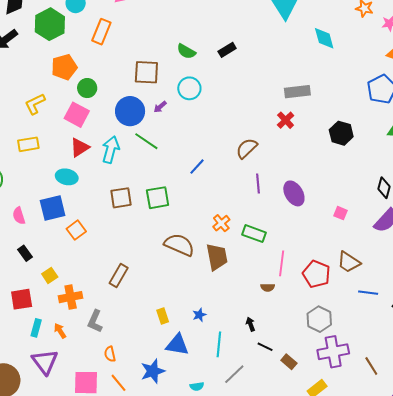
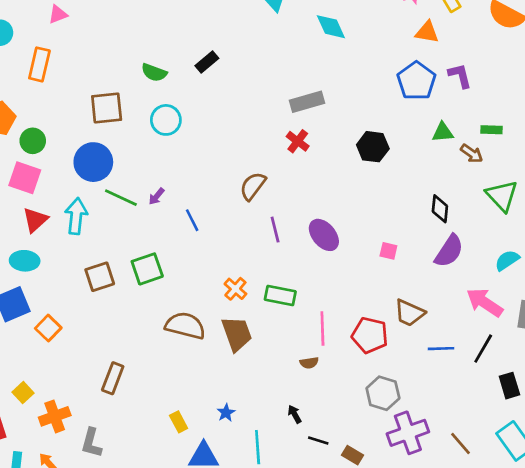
purple arrow: (160, 107) -> (157, 196), moved
blue line: (197, 167) -> (192, 220), turned -60

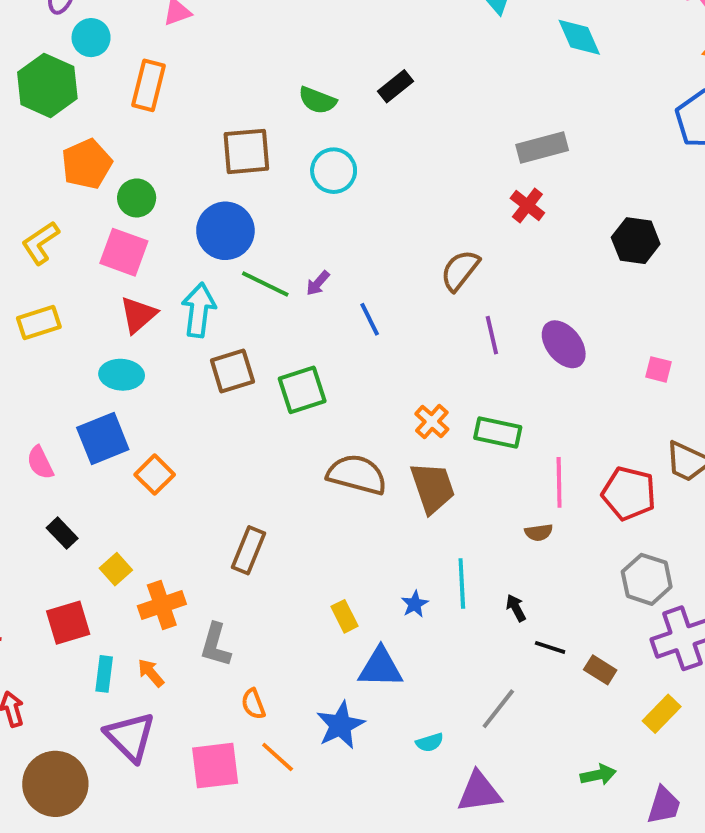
black hexagon: (373, 147) -> (636, 241), moved
brown square: (100, 277) -> (232, 371), moved
cyan line: (258, 447) -> (462, 584), moved

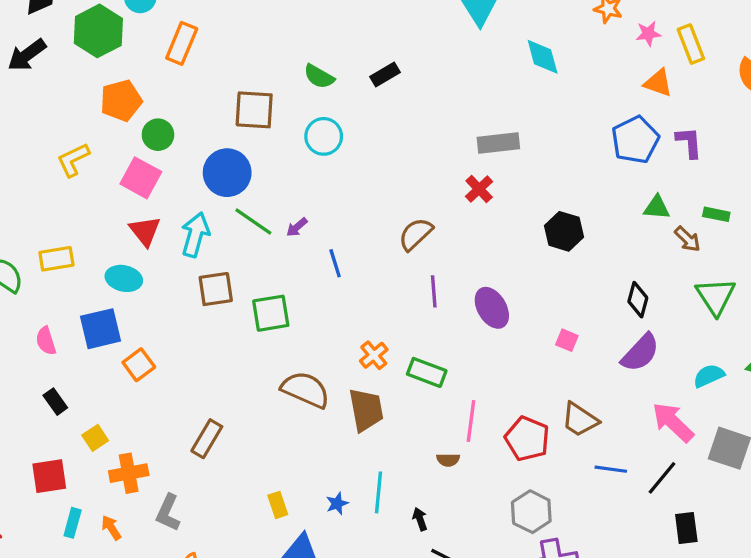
red triangle: (138, 315) -> (145, 231), turned -36
yellow rectangle: (39, 323) -> (56, 259), moved

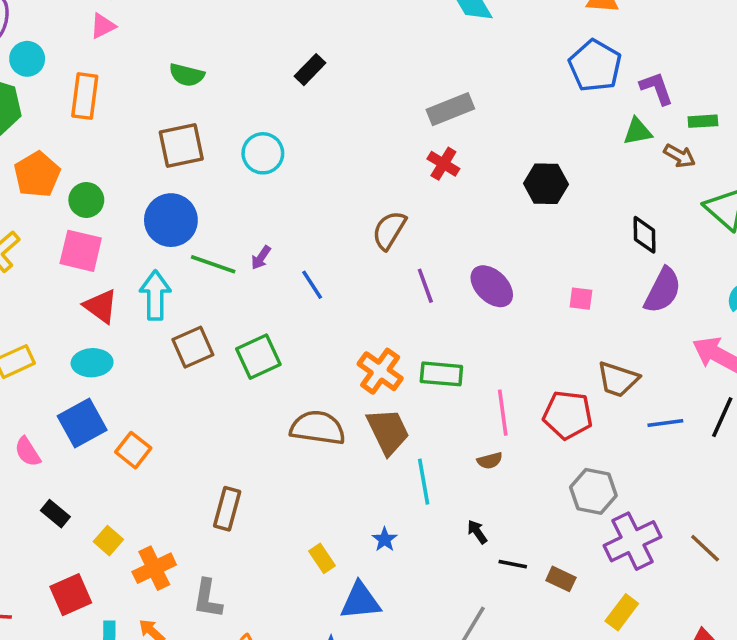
green semicircle: (319, 76) -> (187, 75), moved
purple L-shape: (689, 142) -> (657, 88), moved
orange cross: (374, 355) -> (380, 371), size x1.4
cyan line: (378, 492) -> (424, 482), moved

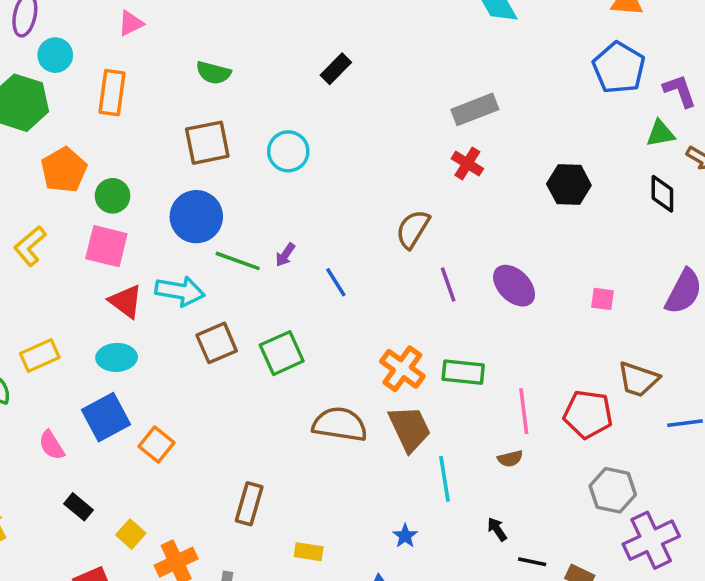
black diamond: (644, 235) -> (662, 194), moved
cyan arrow: (155, 295) -> (180, 291), turned 99
yellow rectangle: (322, 558) -> (309, 552), moved, turned -48

